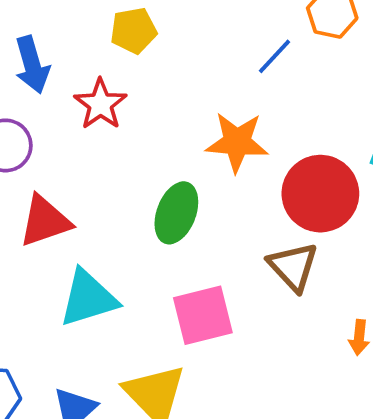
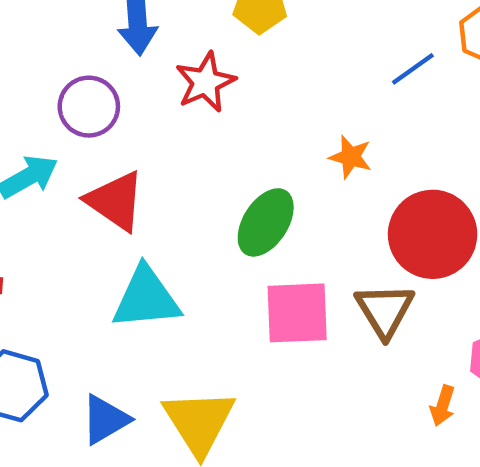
orange star: (237, 142) -> (351, 157), size x0.6
red triangle: (45, 221) -> (115, 201), turned 42
pink square: (203, 315) -> (297, 313), moved

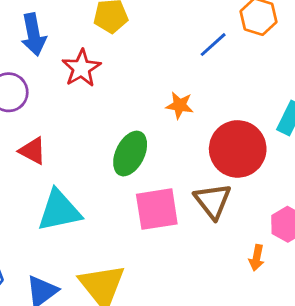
red triangle: (115, 201) -> (32, 151), size x0.7

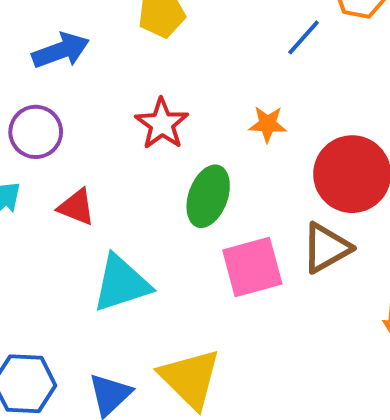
blue arrow: (34, 34) -> (61, 51), turned -93
red star: (81, 68) -> (162, 124), moved
brown triangle: (213, 201) -> (326, 248), turned 45

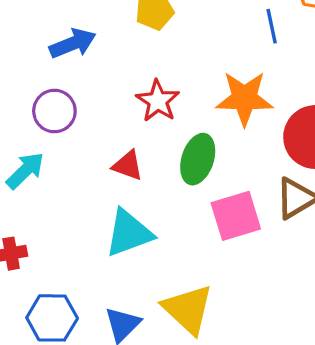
blue line: (304, 37) -> (272, 26), turned -52
orange star: (268, 124) -> (244, 98), size x1.8
red triangle: (76, 207) -> (128, 165), moved

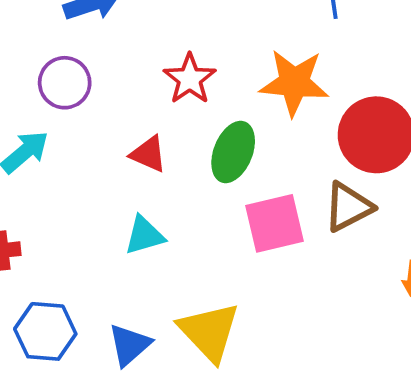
cyan triangle: (129, 233) -> (144, 235), size x0.7

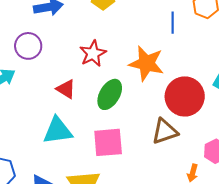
pink square: (274, 223) -> (108, 142), moved
cyan triangle: (144, 235) -> (58, 131), size x1.4

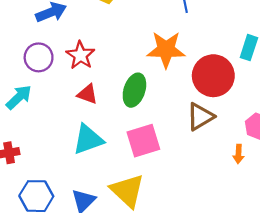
red star: (93, 53) -> (80, 55), moved

